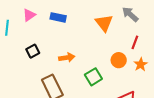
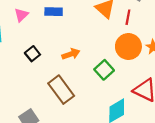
red line: (135, 42) -> (128, 17), moved
orange circle: (119, 60) -> (128, 47), size x1.5

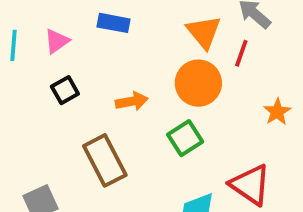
pink triangle: (21, 15) -> (57, 41), moved
orange circle: (128, 47) -> (198, 83), moved

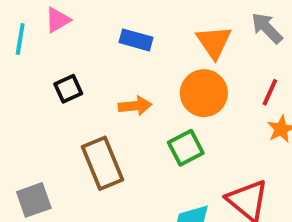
blue rectangle: (113, 23) -> (136, 40), moved
pink triangle: (57, 41) -> (58, 20), moved
red line: (241, 53) -> (270, 92), moved

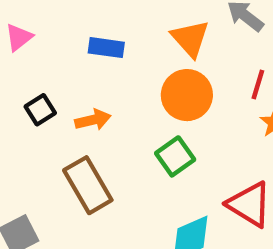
orange arrow: (135, 106) -> (93, 120), moved

